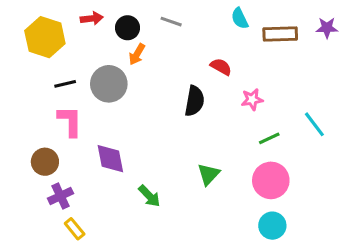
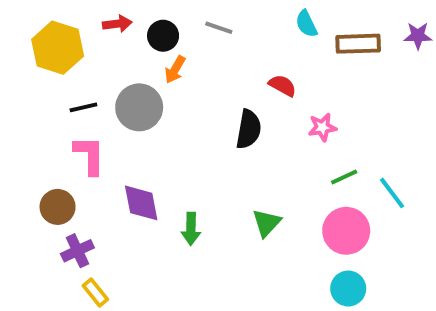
cyan line: (314, 124) -> (392, 193), moved
green arrow: (149, 196) -> (191, 229), moved, turned 45

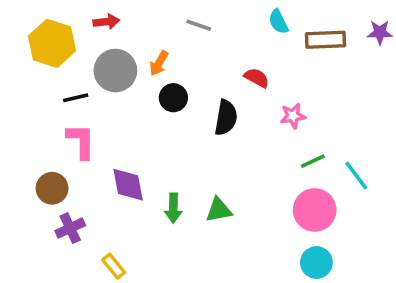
black circle: (163, 36) -> (173, 98), moved
gray circle: (139, 107) -> (115, 71), moved
green triangle: (267, 223) -> (219, 210), moved, turned 36
yellow rectangle: (95, 292) -> (114, 266), moved

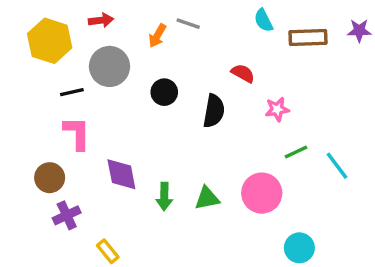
orange arrow: (159, 63) -> (157, 36), moved
pink circle: (315, 210) -> (262, 193), moved

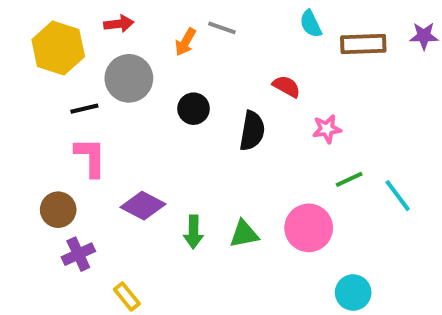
purple diamond: (121, 174) -> (143, 206), turned -51

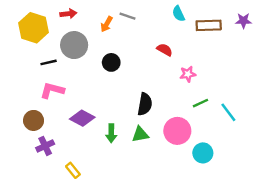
black semicircle: (252, 131) -> (145, 104), moved
pink L-shape: (90, 157) -> (52, 90), turned -75
cyan circle: (353, 293) -> (203, 153), moved

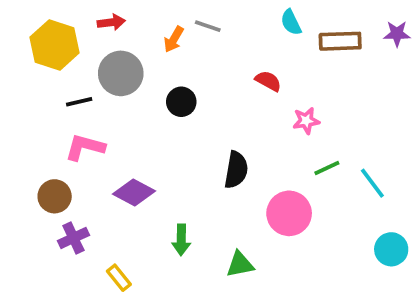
green arrow: (111, 133) -> (181, 240), moved
green triangle: (140, 134) -> (240, 264), moved
cyan circle: (203, 153) -> (391, 249), moved

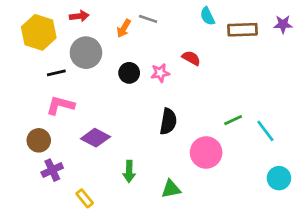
pink star: (306, 121) -> (160, 73), moved

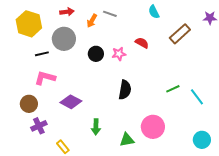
red arrow: (79, 16) -> (67, 12), moved
brown rectangle: (243, 30) -> (180, 34), moved, turned -40
pink circle: (206, 152) -> (153, 127), moved
cyan circle: (279, 178) -> (202, 140), moved

